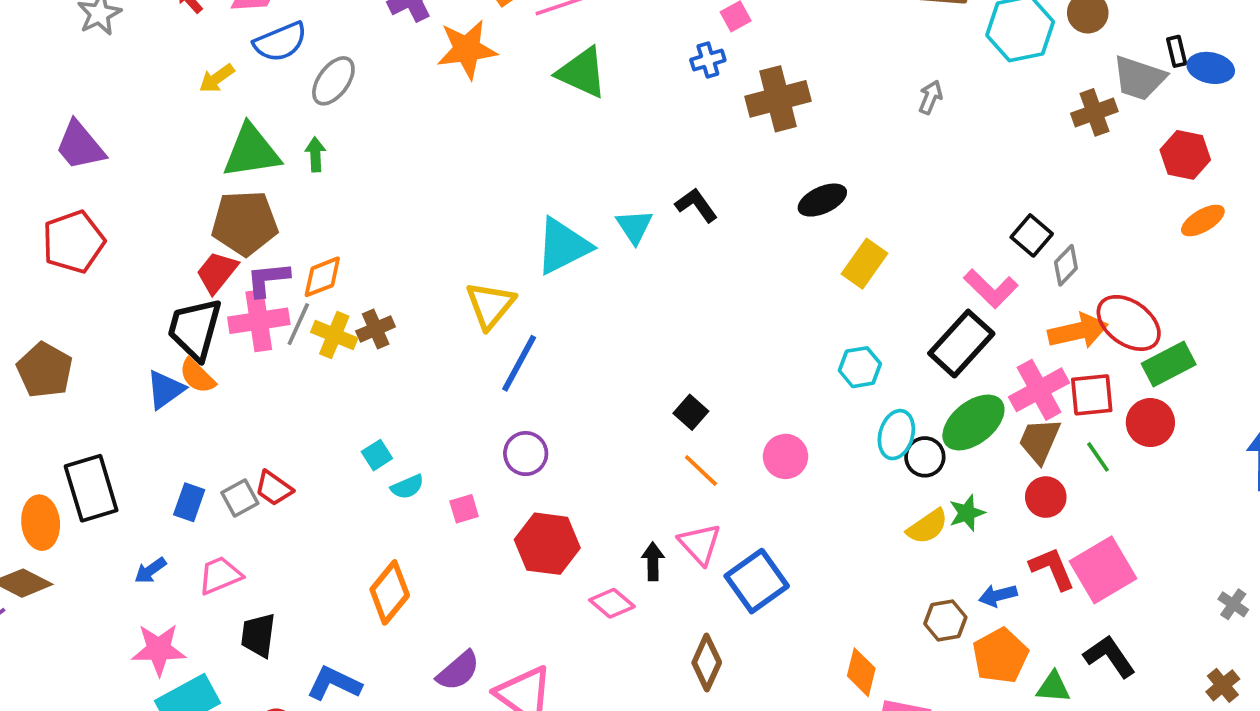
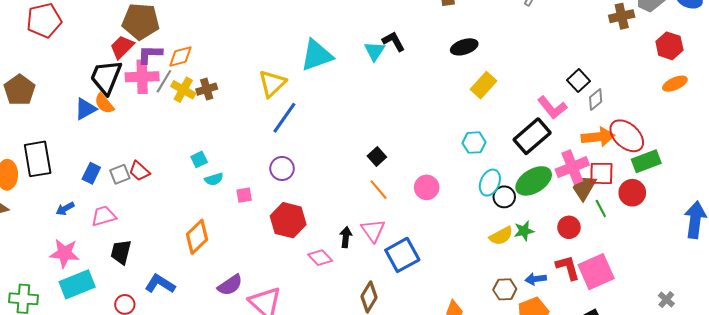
cyan triangle: (634, 226) -> (374, 51), moved
brown trapezoid: (1040, 441) -> (584, 187), moved

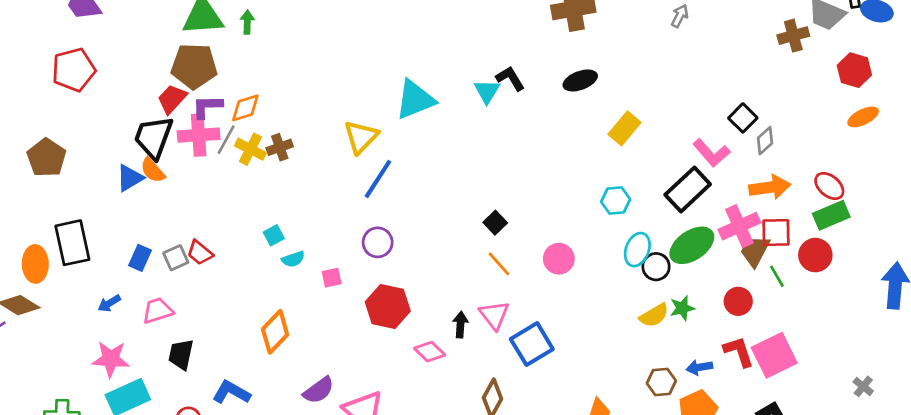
black ellipse: (464, 47) -> (580, 80), moved
red ellipse: (627, 136) -> (829, 186), moved, size x0.7

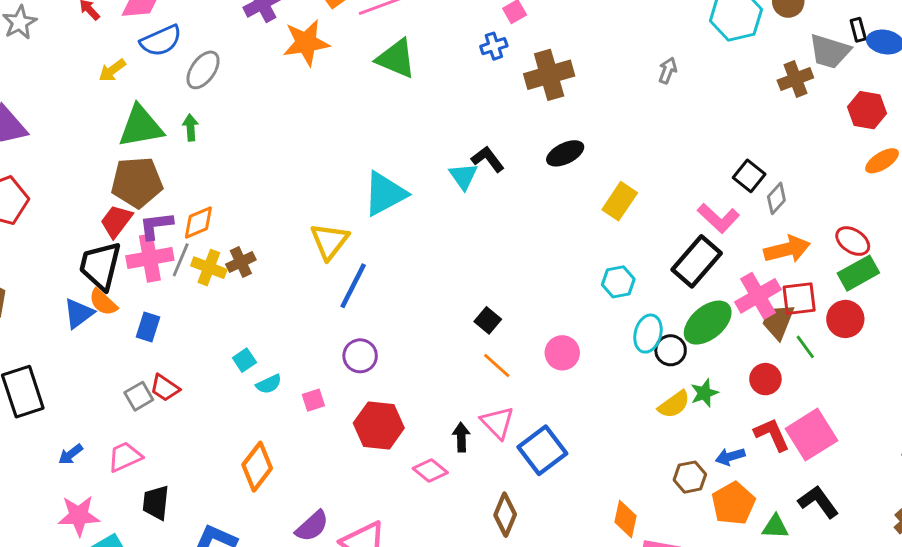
blue rectangle: (140, 258) -> (148, 327), moved

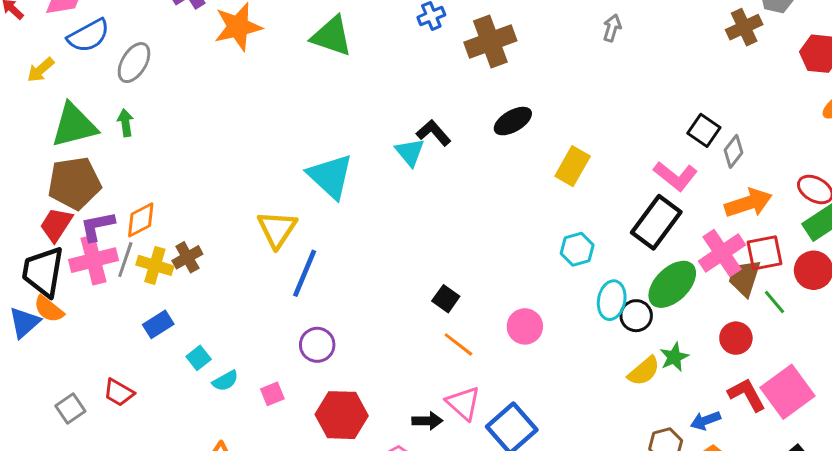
cyan triangle: (385, 194) -> (330, 176), turned -45
blue rectangle: (148, 327) -> (158, 324), moved, turned 44
gray square: (139, 396) -> (70, 409), moved
black arrow: (461, 437) -> (427, 421), turned 96

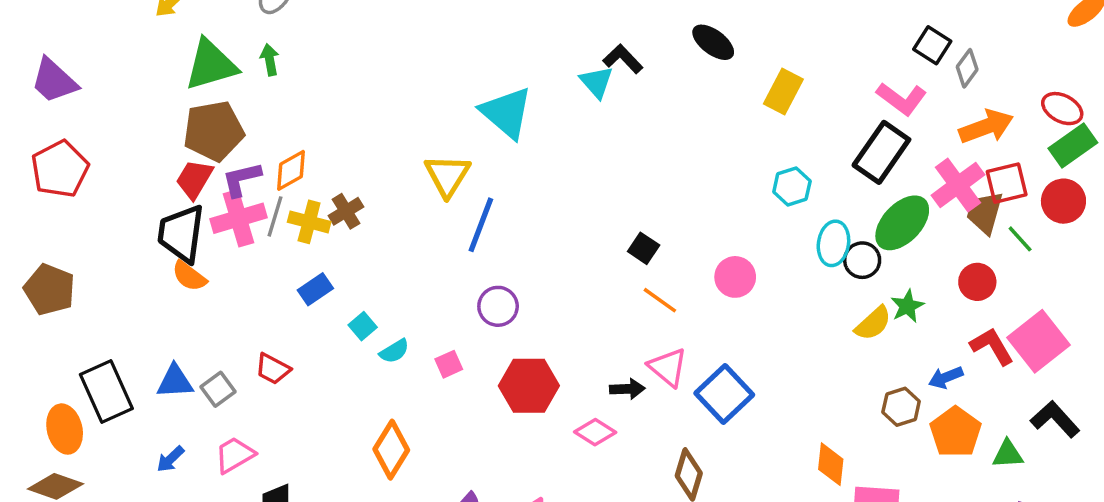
black ellipse: (513, 121) -> (713, 42), turned 69
blue triangle: (24, 322) -> (175, 381), moved, turned 40

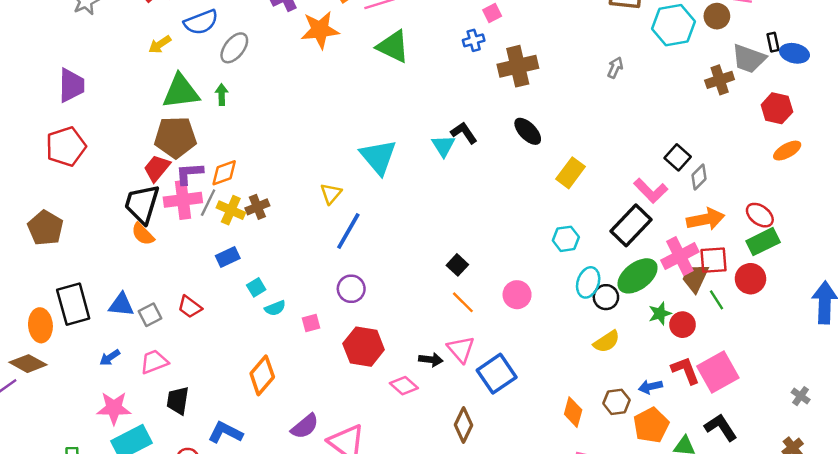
purple trapezoid: (54, 81) -> (71, 85), turned -141
yellow triangle: (447, 175) -> (331, 193), size x0.7
green star: (907, 306) -> (660, 313), moved
orange diamond: (831, 464) -> (573, 412), moved

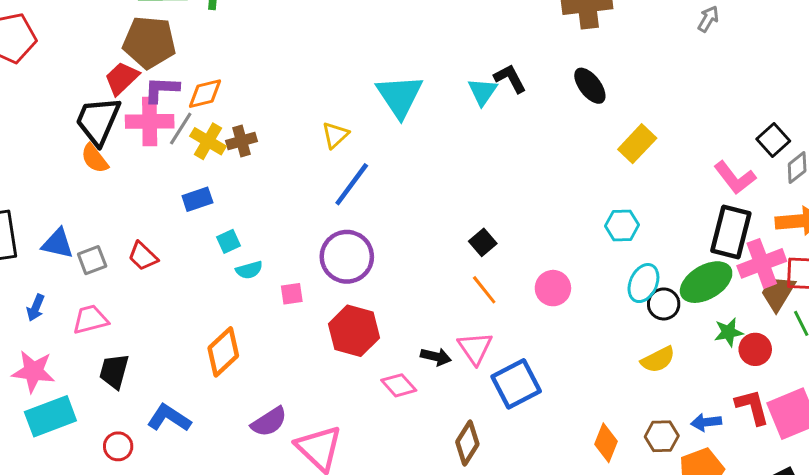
black rectangle: (631, 225) -> (731, 232), moved, turned -36
purple circle: (351, 289) -> (347, 257), size x1.5
blue arrow: (110, 358) -> (36, 308), turned -40

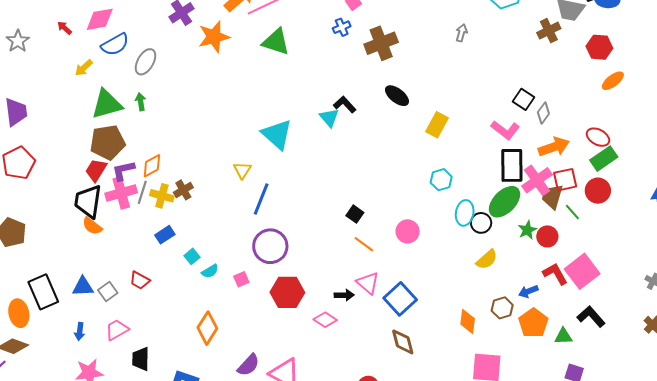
brown diamond: (467, 443) -> (403, 342), moved, turned -32

